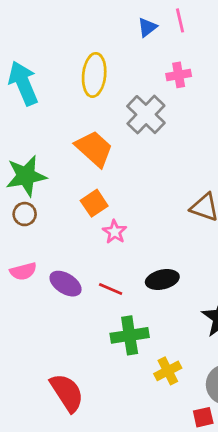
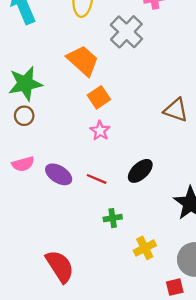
orange square: (94, 203) -> (99, 97), moved
black ellipse: (162, 279) -> (140, 171), turned -30
green cross: (130, 335) -> (113, 218), size x0.6

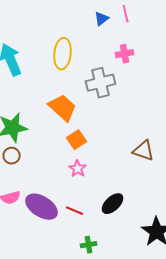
gray cross: (126, 32) -> (101, 83), turned 32
purple ellipse: (59, 174) -> (42, 207), size x1.4

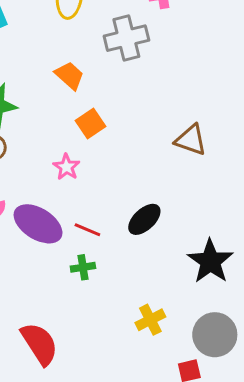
orange trapezoid: (63, 108) -> (69, 76), size x0.7
pink star: (78, 169) -> (66, 167), moved
green cross: (89, 245) -> (83, 267), moved

